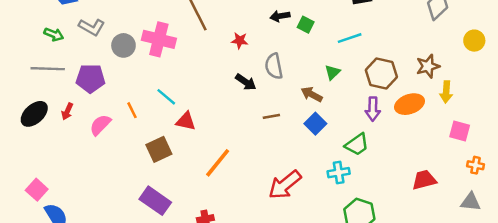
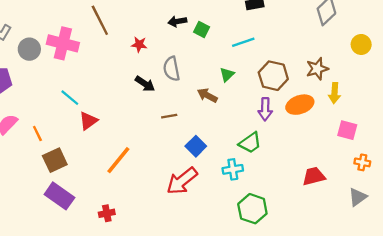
orange line: (132, 110) -> (37, 134), moved
red triangle: (186, 121) -> (88, 121), turned -48
blue square: (315, 124) -> (196, 146), moved
brown square: (159, 149) -> (55, 160), moved
gray triangle: (471, 202) -> (358, 197), turned -42

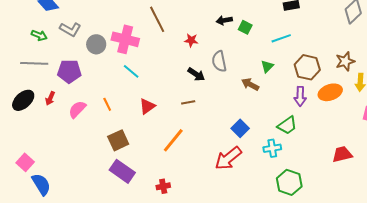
cyan line: (70, 98) -> (131, 71), moved
brown line: (169, 116) -> (188, 102), moved
orange line: (37, 134) -> (107, 104), moved

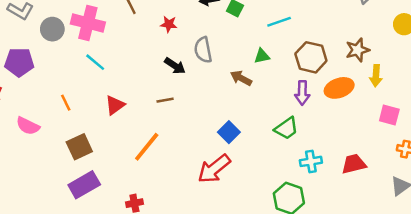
green triangle: (267, 66) -> (262, 56), turned 32
pink semicircle: (77, 109) -> (28, 126), moved, turned -108
cyan cross: (272, 148) -> (311, 161), moved
purple rectangle: (122, 171) -> (84, 185), turned -65

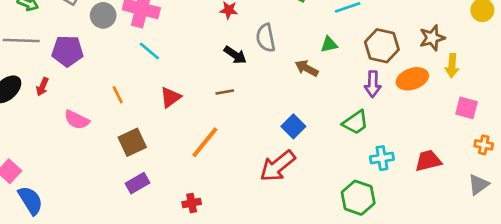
purple rectangle: (84, 185) -> (137, 183), size x0.7

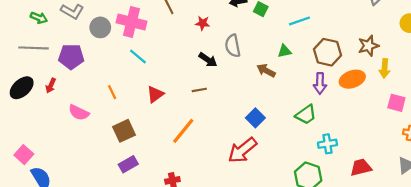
red trapezoid: (428, 161) -> (361, 167), moved

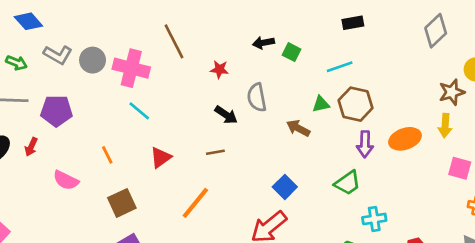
gray circle: (100, 27) -> (93, 60), moved
brown star: (368, 46) -> (452, 92), moved
brown hexagon: (327, 52) -> (356, 104), moved

